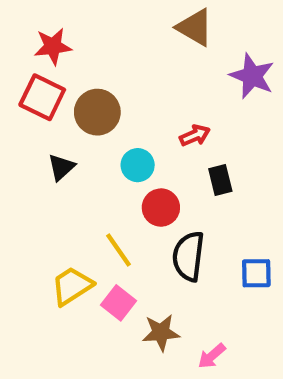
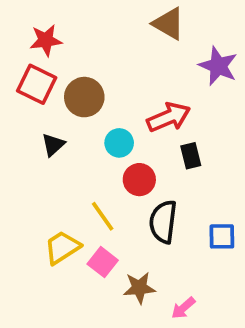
red arrow: (195, 135) -> (169, 117), size x1.6

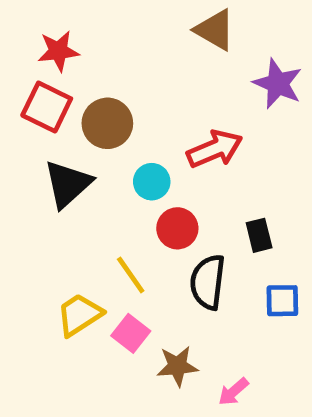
black triangle: (53, 145) -> (68, 184), size x1.6
black rectangle: (191, 156) -> (259, 235), moved

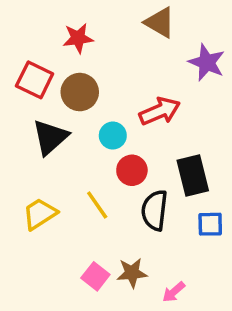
red star: (58, 51) -> (78, 38), moved
black rectangle: (259, 235) -> (193, 175), size x1.6
yellow trapezoid: (79, 315) -> (40, 214), moved
pink square: (131, 333) -> (95, 276), moved

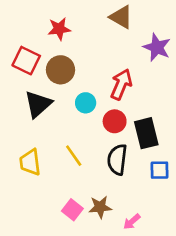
red arrow: (160, 111) -> (121, 84), turned -44
red circle: (132, 170) -> (115, 121), moved
yellow trapezoid: (40, 214) -> (30, 162), turned -64

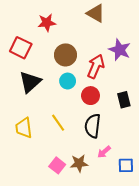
purple star: (157, 47) -> (120, 50), moved
brown circle: (60, 70) -> (65, 55), moved
black rectangle: (146, 133) -> (124, 100), moved, size x0.7
blue square: (160, 170) -> (126, 165), moved
pink arrow: (132, 222) -> (104, 152), moved

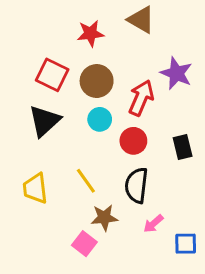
red star: (47, 23) -> (90, 33), moved
red square: (21, 48) -> (52, 75), moved
brown star: (79, 163) -> (104, 218), moved

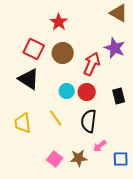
brown triangle: (141, 20) -> (119, 13), moved
red star: (90, 33) -> (59, 22), turned -30
cyan circle: (100, 119) -> (67, 91), moved
black triangle: (44, 121) -> (29, 79), turned -45
brown star: (104, 218) -> (79, 158), moved

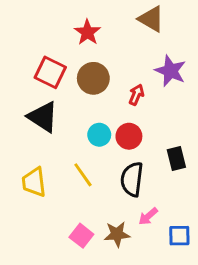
brown triangle: (119, 13) -> (151, 19), moved
red arrow: (92, 64) -> (136, 95), size x0.6
black rectangle: (119, 96) -> (176, 158), moved

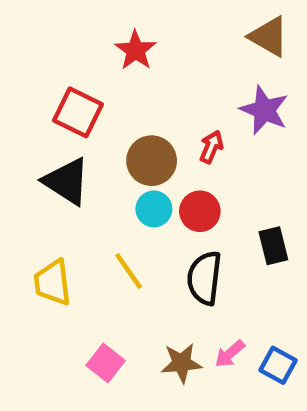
brown triangle: (151, 19) -> (269, 37), moved
brown circle: (93, 78) -> (152, 161), moved
pink arrow: (148, 216) -> (230, 354), moved
pink square: (81, 236) -> (106, 363), moved
blue square: (179, 236) -> (278, 365), turned 30

